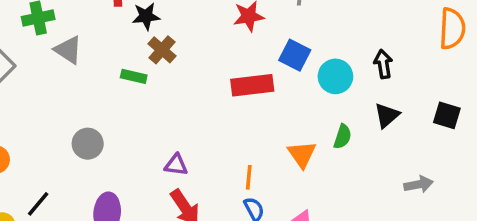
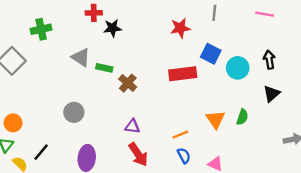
gray triangle: (68, 50) -> (81, 57), moved
brown cross: (162, 50) -> (128, 83), moved
green semicircle: (343, 137) -> (242, 117), moved
orange line: (249, 177) -> (180, 135), turned 63

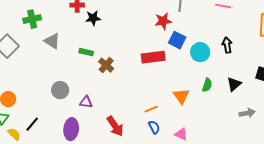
red star: (180, 28) -> (163, 21), moved
gray triangle: (81, 57) -> (52, 41), moved
black triangle: (272, 94) -> (234, 84), moved
green semicircle: (242, 117) -> (207, 85), moved
purple triangle: (132, 126) -> (86, 102), moved

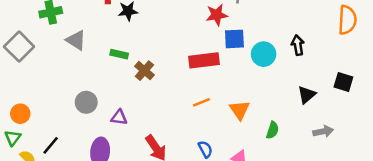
blue square: (177, 40) -> (234, 39), turned -30
green semicircle: (207, 85) -> (272, 130), moved
orange line: (151, 109) -> (201, 102), moved

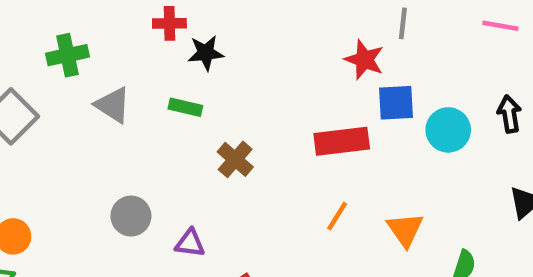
red star: (217, 15) -> (364, 60), turned 30
green rectangle: (119, 54) -> (185, 107), moved
orange line: (201, 102) -> (337, 216), turned -36

